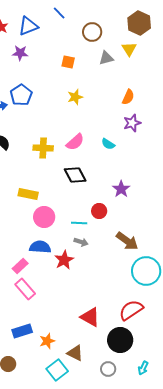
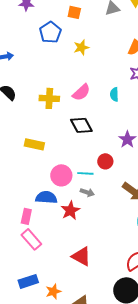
blue pentagon: (21, 95) -> (50, 32), moved
cyan semicircle: (108, 144) -> (114, 94), turned 56
pink circle: (44, 217) -> (61, 175), moved
pink rectangle: (20, 266) -> (26, 216), turned -35
red triangle: (90, 317) -> (81, 256), moved

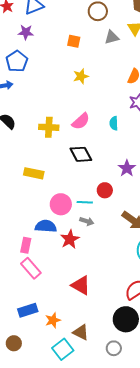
blue pentagon: (50, 32) -> (17, 61), moved

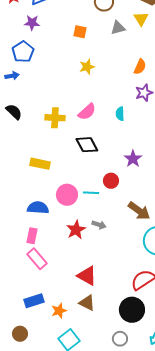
gray arrow: (87, 221) -> (99, 225), moved
blue semicircle: (46, 226) -> (38, 208), moved
brown triangle: (81, 332) -> (87, 303), moved

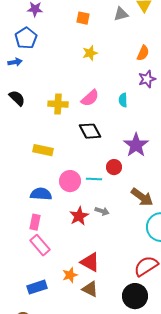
purple star: (133, 159) -> (136, 145), size x1.4
orange star: (59, 311) -> (70, 275), moved

